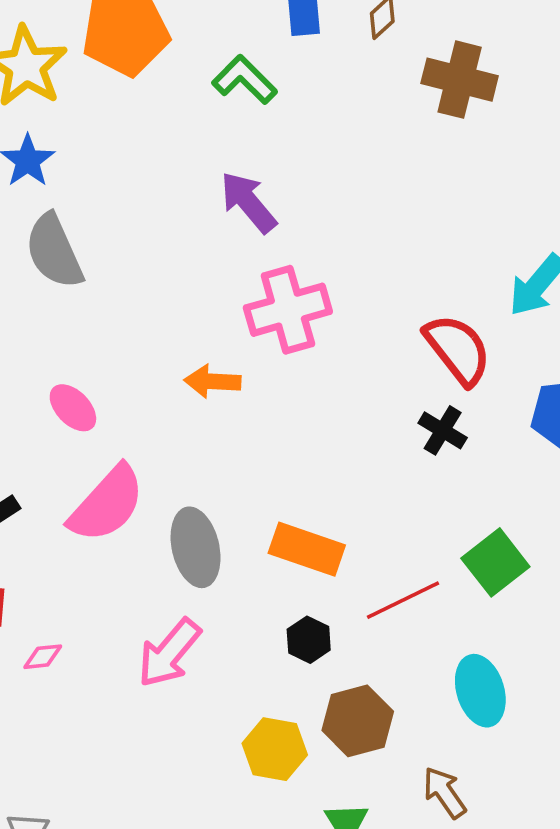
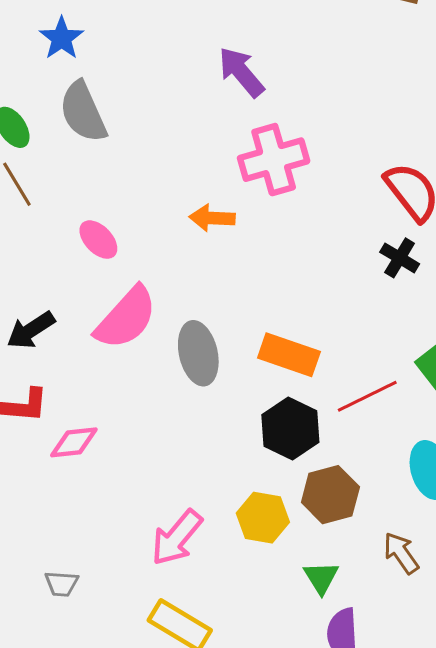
black hexagon: (309, 640) -> (290, 429), size x1.6
pink arrow: (169, 653) -> (177, 538), moved
pink diamond: (43, 657) -> (74, 442), size x1.5

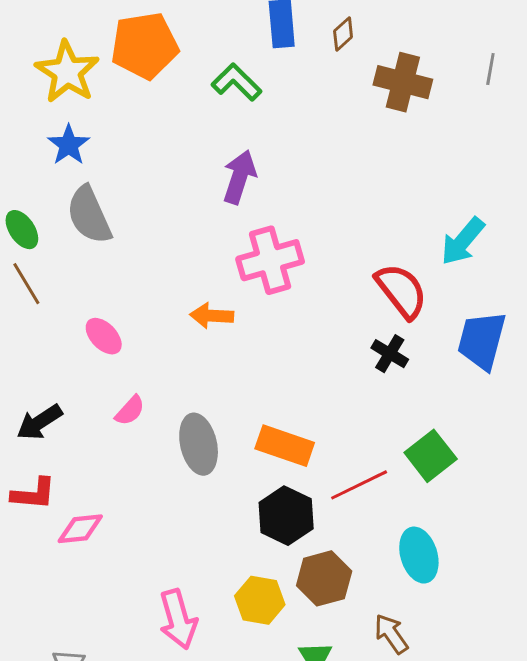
purple arrow: (241, 72) -> (239, 177), turned 58
pink semicircle: (126, 318) -> (130, 411), size x0.5
pink arrow: (177, 538) -> (178, 619), turned -56

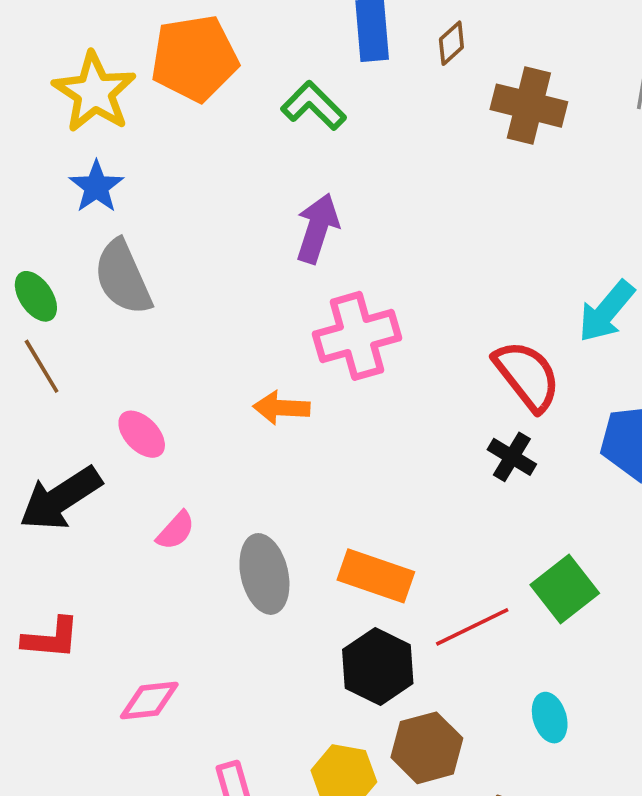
black arrow: (39, 422) -> (60, 498), moved, size x1.4
pink diamond: (80, 529) -> (149, 701), moved
cyan ellipse: (419, 555) -> (550, 718), size x0.7

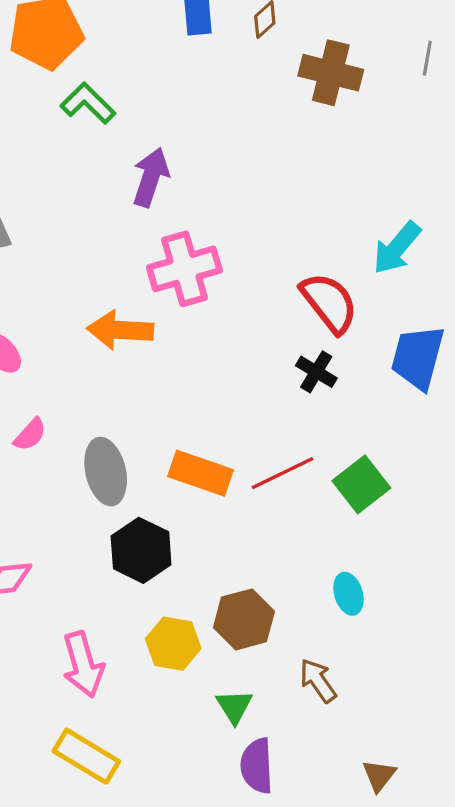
green L-shape: (314, 106) -> (88, 103), moved
orange arrow: (281, 408) -> (120, 330), size x1.4
red line: (472, 627) -> (283, 473), moved
black hexagon: (378, 667) -> (141, 550), moved

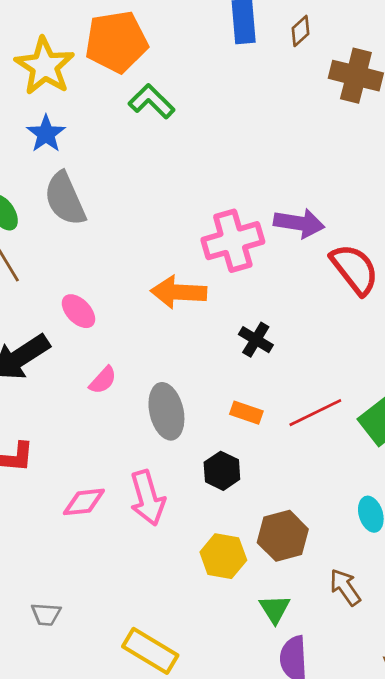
purple arrow: (151, 177) -> (299, 223), moved, turned 81
black cross: (316, 372) -> (256, 340), moved
orange rectangle: (201, 473) -> (246, 413), size x0.6
black hexagon: (141, 550) -> (222, 471), moved, size x0.7
pink arrow: (83, 665) -> (147, 498), moved

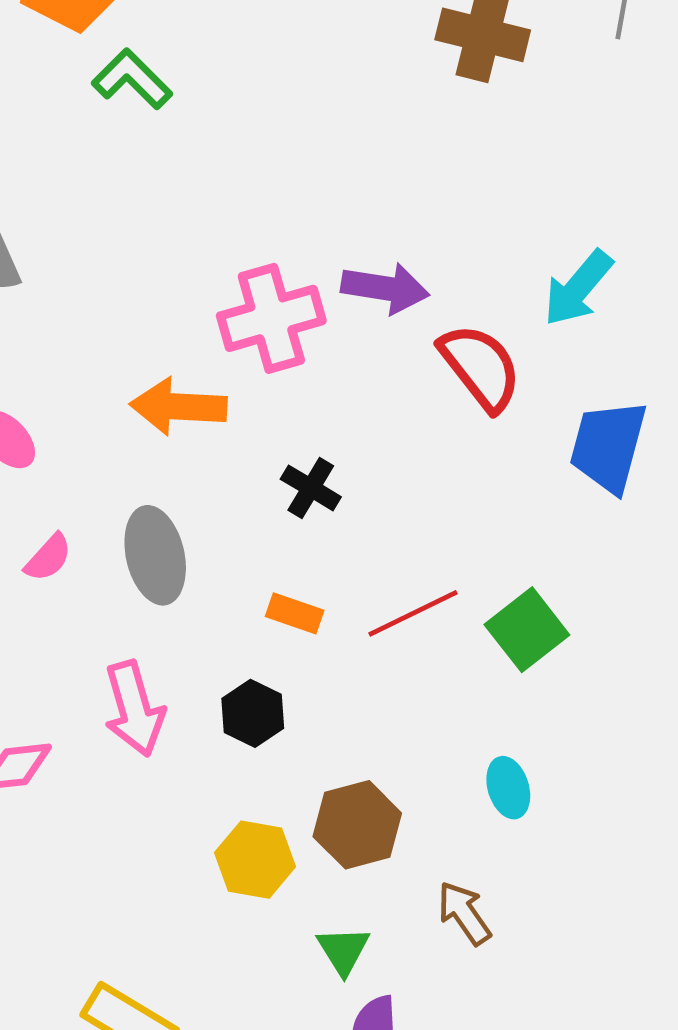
gray ellipse: (166, 411) -> (155, 555), moved
pink arrow: (147, 498) -> (134, 709), moved

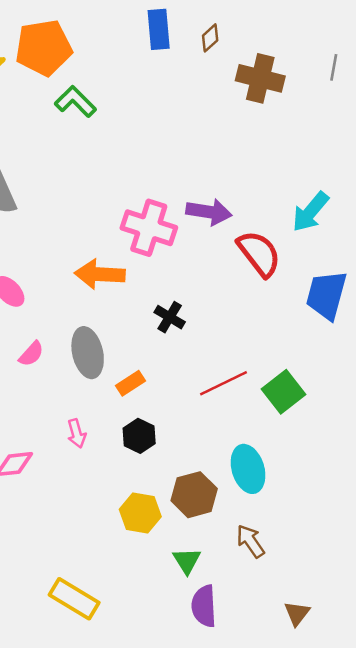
pink cross: (271, 318) -> (149, 228), turned 34
orange rectangle: (295, 613) -> (130, 383), moved, turned -52
pink arrow: (134, 709) -> (77, 433), size x0.6
cyan ellipse: (508, 788) -> (248, 469), moved, size x1.5

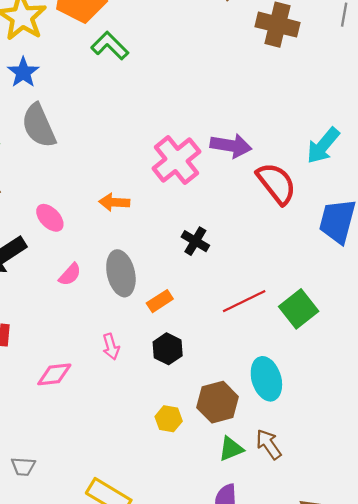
pink cross: (149, 228) -> (176, 160), turned 33
orange arrow: (100, 274) -> (114, 202), moved, size x0.7
yellow hexagon: (140, 513) -> (169, 419), size x0.7
green triangle: (187, 561) -> (231, 449), moved, turned 40

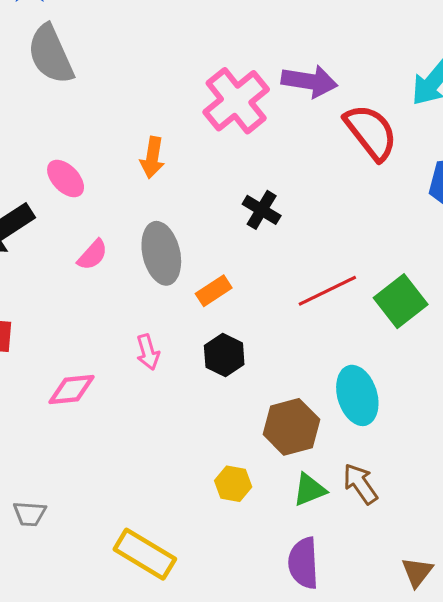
orange arrow: (114, 202) -> (152, 158), turned -84
yellow hexagon: (169, 419) -> (233, 484), moved

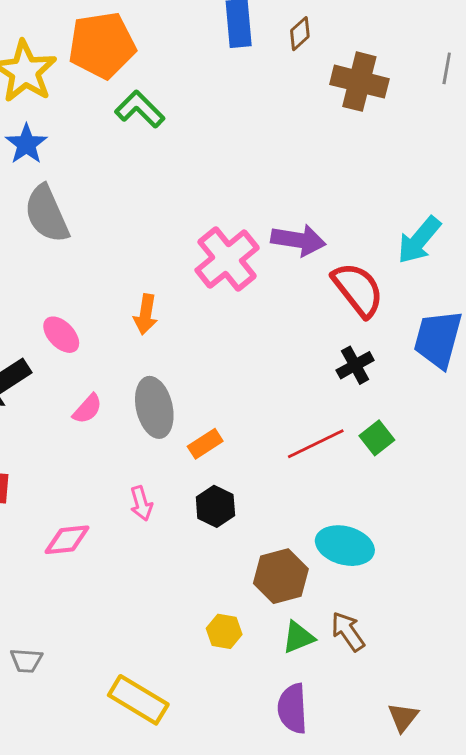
black cross: (262, 210) -> (355, 365), moved, turned 30
green square: (401, 301) -> (377, 438), moved, size x0.7
cyan ellipse: (357, 395) -> (345, 546), turned -58

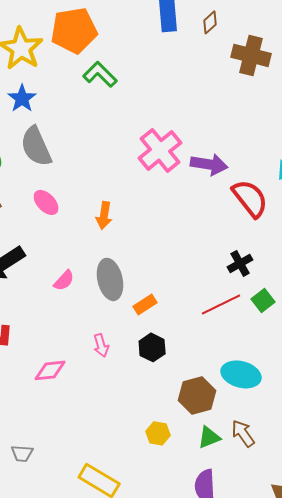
pink cross: (227, 259) -> (160, 150), moved
pink ellipse: (61, 335) -> (46, 202), moved
black cross: (355, 365) -> (240, 263), moved

